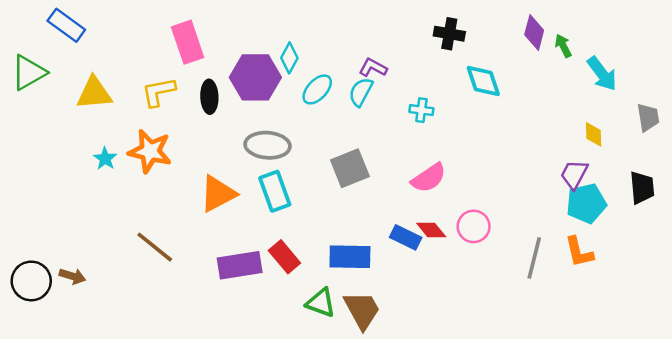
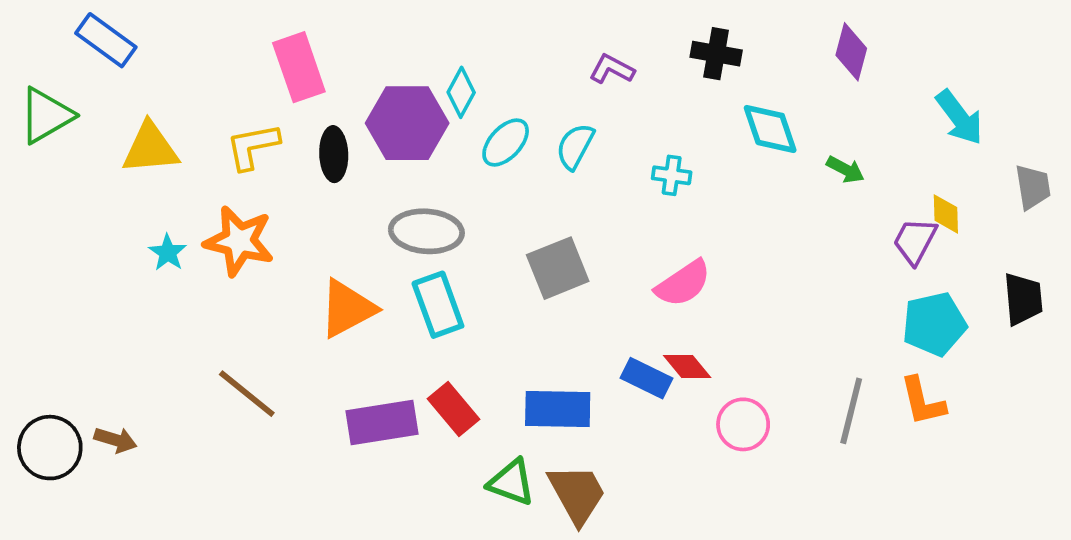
green arrow: (563, 46) -> (845, 170), moved, turned 145
purple L-shape: (373, 68) -> (612, 69), moved
purple trapezoid: (574, 174) -> (915, 241), moved
pink circle: (474, 226) -> (743, 424), moved

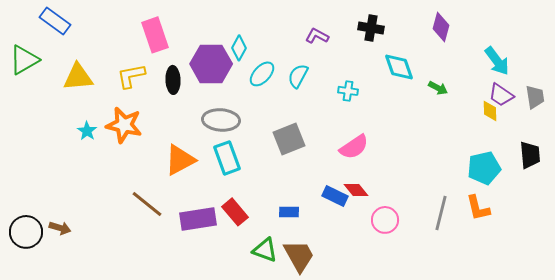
purple trapezoid: (915, 241) -> (501, 95), moved, turned -84
brown line: (247, 394) -> (147, 204), moved
blue rectangle: (558, 409) -> (289, 212), size x0.6

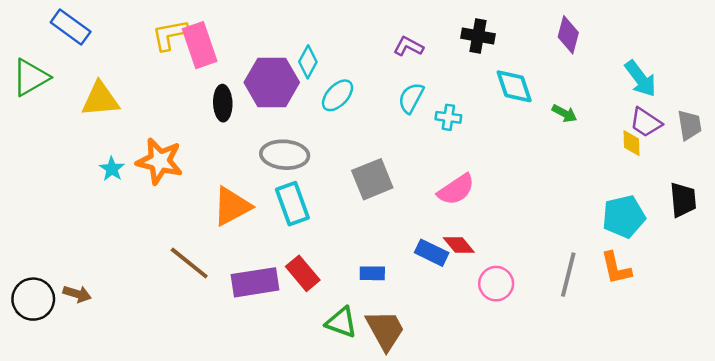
yellow L-shape: (131, 76) -> (170, 35), moved
cyan semicircle: (298, 76) -> (411, 98), moved

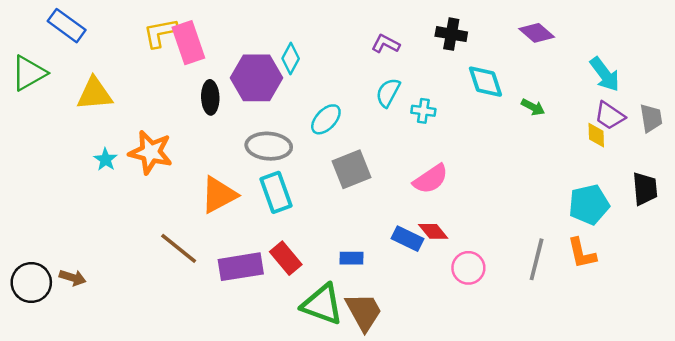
purple diamond: (568, 35) -> (537, 33), turned -64
cyan ellipse: (338, 95) -> (326, 119), moved
green triangle: (341, 322) -> (322, 304), size x1.4

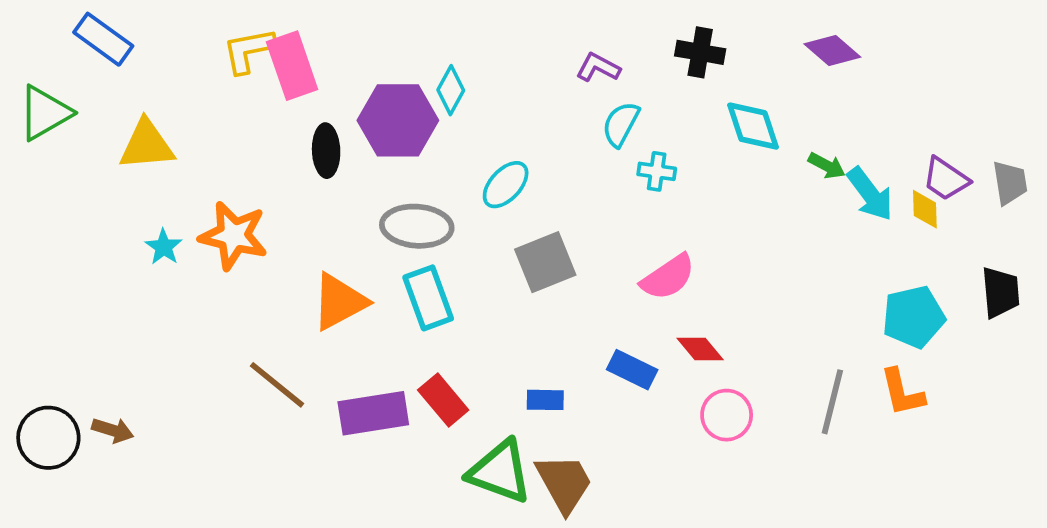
cyan arrow: (605, 74) -> (870, 194), moved
cyan semicircle: (388, 93) -> (621, 124), moved
red diamond: (433, 231) -> (700, 349), moved

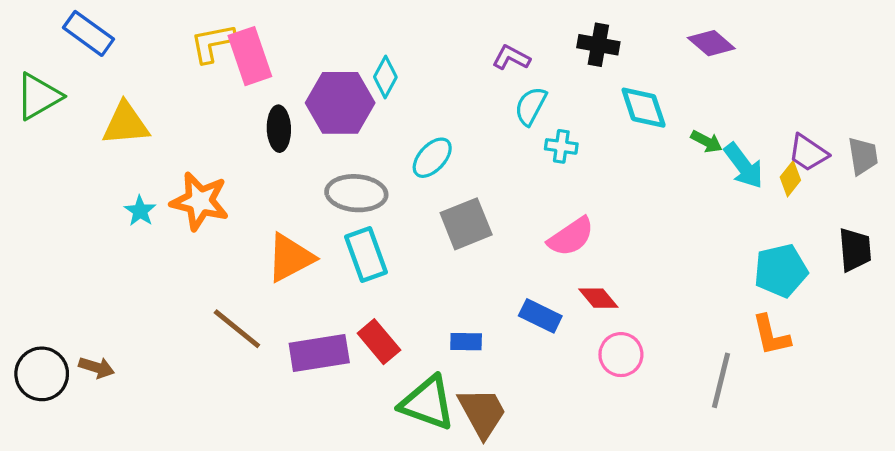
yellow diamond: (925, 209) -> (790, 179), turned 40
gray line: (832, 402) -> (721, 380), moved

